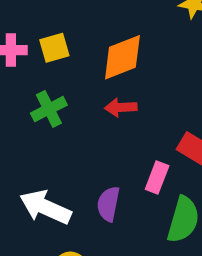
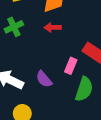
purple semicircle: (108, 204) -> (44, 79), turned -54

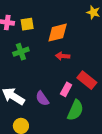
red arrow: (53, 27) -> (63, 56), moved

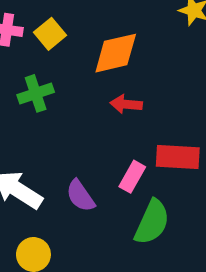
yellow square: (27, 24) -> (50, 34), turned -32
red rectangle: (87, 80) -> (178, 157), turned -36

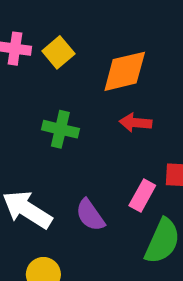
green cross: (36, 93) -> (60, 129), moved, turned 32

